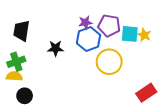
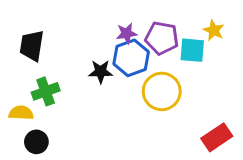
yellow star: (144, 35) -> (214, 30), moved
black star: (55, 48) -> (101, 72), moved
green cross: (16, 62) -> (46, 91), moved

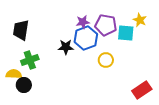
yellow circle: (162, 91) -> (106, 60), size x0.6
black circle: (36, 142) -> (24, 85), moved

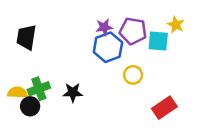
black star: (66, 47) -> (73, 92), moved
green cross: (30, 60) -> (39, 89), moved
red rectangle: (142, 90) -> (164, 108), moved

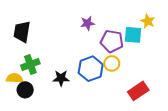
purple pentagon: (133, 31) -> (112, 41), moved
blue hexagon: (108, 47) -> (91, 69), moved
green cross: (39, 89) -> (30, 64), moved

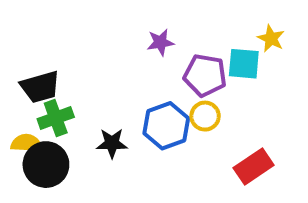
black trapezoid: (22, 32) -> (40, 87), moved, turned -115
black circle: (25, 90) -> (46, 165), size x1.5

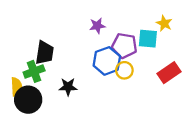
black trapezoid: (40, 87) -> (45, 53), moved, turned -65
blue hexagon: (166, 126) -> (107, 61), moved
yellow semicircle: (27, 143) -> (16, 87), turned 84
red rectangle: (254, 166) -> (169, 73), moved

